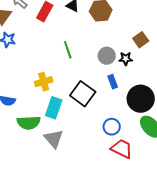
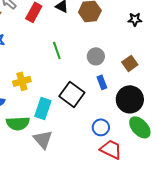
brown square: (141, 40) -> (130, 63), moved
black star: (126, 59) -> (135, 19), moved
yellow cross: (44, 82) -> (22, 81), moved

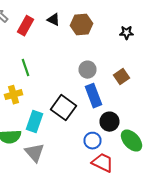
green line: (57, 50) -> (26, 68), moved
blue rectangle: (102, 82) -> (94, 96), size x1.6
black circle: (130, 99) -> (110, 122), moved, size x0.7

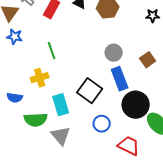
cyan rectangle: (34, 122) -> (61, 105), turned -35
black circle: (110, 122) -> (136, 105), size x1.4
blue circle: (92, 141) -> (102, 124), moved

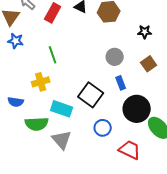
black star: (153, 16) -> (145, 32), moved
blue rectangle: (120, 79) -> (121, 83), size x0.6
cyan rectangle: (61, 105) -> (62, 109), turned -55

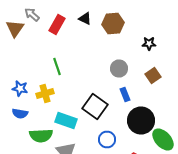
blue star: (16, 41) -> (20, 88), moved

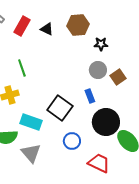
black triangle: (85, 18) -> (47, 29), moved
black star: (149, 44) -> (101, 44), moved
gray circle: (119, 68) -> (98, 70), moved

